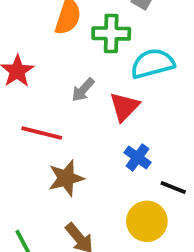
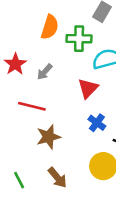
gray arrow: (83, 90) -> (45, 72), moved

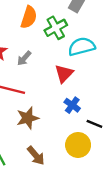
green cross: (79, 39) -> (56, 28), turned -30

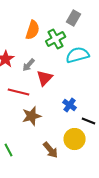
red triangle: (64, 74) -> (45, 78), moved
brown arrow: (36, 156) -> (51, 150), moved

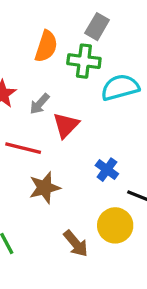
gray rectangle: (74, 18) -> (97, 27), moved
green cross: (56, 39) -> (84, 61), turned 36

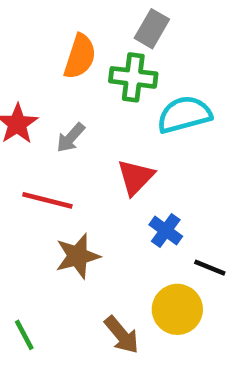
red triangle: (66, 125) -> (136, 177), moved

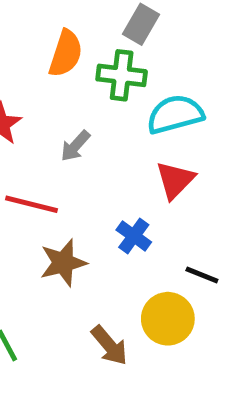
gray arrow: (71, 138) -> (75, 146), moved
red triangle: (136, 177) -> (175, 180), moved
blue cross: (166, 230) -> (134, 236), moved

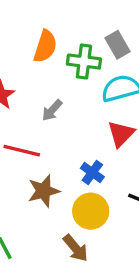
gray rectangle: (141, 24) -> (118, 45), moved, turned -60
yellow circle: (168, 319) -> (91, 211), moved

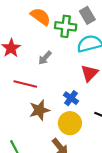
orange semicircle: (45, 46) -> (41, 16), turned -72

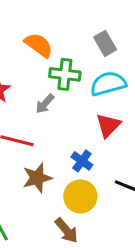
green cross: (66, 26) -> (65, 74), moved

